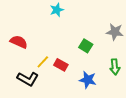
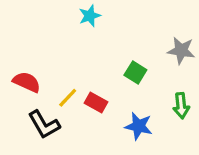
red semicircle: (19, 42) -> (27, 82), moved
black L-shape: (28, 79) -> (44, 125), turned 30

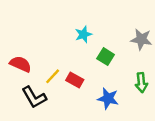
cyan star: (90, 16) -> (83, 34), moved

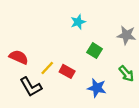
cyan star: (83, 34) -> (78, 22), moved
green arrow: (141, 82) -> (126, 74), turned -35

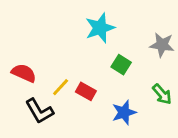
cyan star: (78, 22) -> (100, 28), size x1.5
blue star: (97, 88) -> (124, 112), turned -30

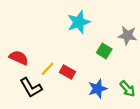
green square: (121, 65) -> (104, 51), moved
green arrow: (162, 94) -> (127, 89), moved

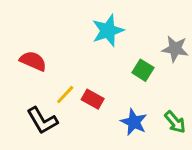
red semicircle: (19, 58) -> (33, 61), moved
blue star: (98, 89) -> (134, 122), turned -30

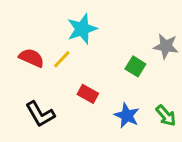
cyan star: (108, 30) -> (82, 29), moved
yellow line: (65, 95) -> (62, 59), moved

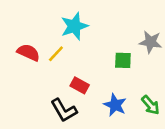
green square: (135, 66) -> (123, 60), turned -30
black L-shape: (40, 114) -> (64, 110), moved

